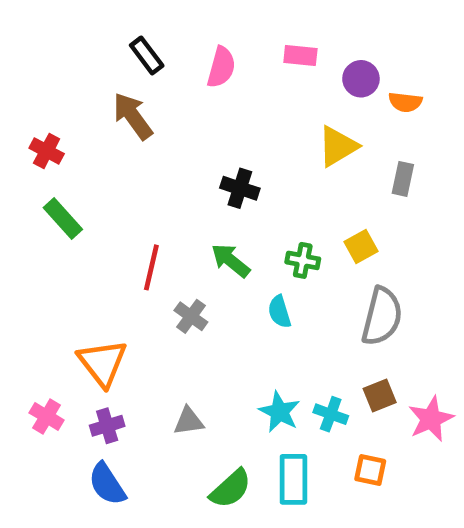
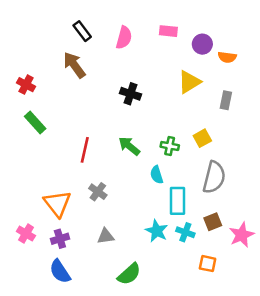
black cross: (240, 188) -> (130, 94), moved
gray cross: (191, 316) -> (98, 192), moved
cyan rectangle: (293, 479) -> (178, 201), moved

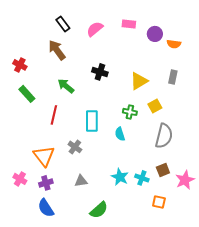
pink semicircle: (124, 38) -> (95, 29), turned -144
yellow triangle: (189, 82) -> (139, 81), moved
green arrow: (129, 146) -> (66, 86), moved
red line: (85, 150) -> (54, 115), moved
cyan rectangle: (178, 201) -> (92, 121), moved

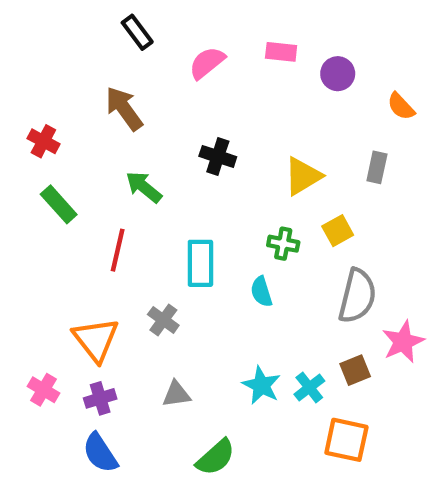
black rectangle: (63, 24) -> (137, 32), moved
orange semicircle: (174, 44) -> (401, 106), moved, turned 40
cyan cross: (142, 178) -> (309, 388), turned 32
pink star: (185, 180) -> (403, 342), moved
orange square: (159, 202) -> (346, 440), size x1.5

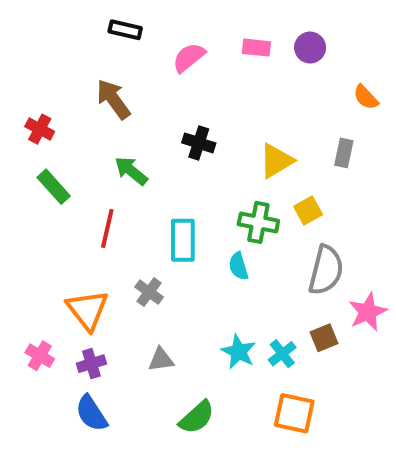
black rectangle: (137, 32) -> (125, 30), turned -40
purple circle: (338, 74) -> (310, 48), moved
green cross: (283, 244) -> (258, 222), size x1.4
orange square: (346, 440) -> (294, 413), moved

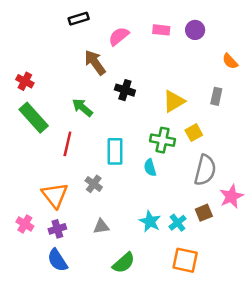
black rectangle: (125, 30) -> (79, 19), turned -30
brown arrow: (113, 99) -> (95, 62), moved
green rectangle: (54, 187) -> (34, 118), size x1.4

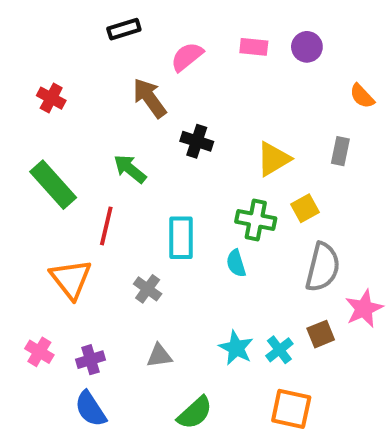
red cross: (25, 81) -> (51, 98), moved
orange triangle: (55, 195) -> (71, 279), moved

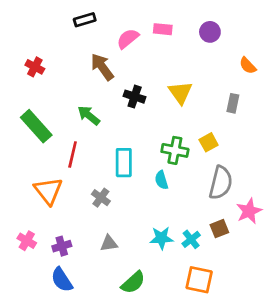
pink rectangle: (254, 47) -> (163, 29), moved
yellow triangle: (273, 159) -> (180, 93), moved, turned -35
cyan star: (236, 348) -> (161, 238), turned -30

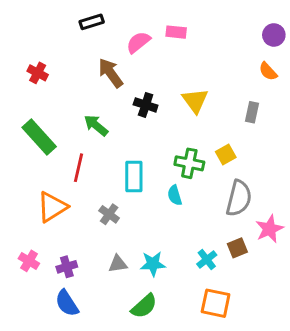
purple circle: (210, 32) -> (274, 35), moved
orange triangle: (48, 191) -> (52, 207), turned 36
cyan star: (161, 238) -> (153, 264), moved

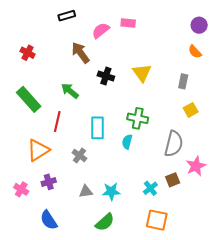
yellow square: (226, 155) -> (191, 110), moved
cyan semicircle: (175, 195) -> (127, 142), turned 32
purple cross: (67, 267) -> (49, 182), moved

